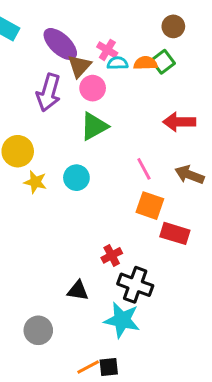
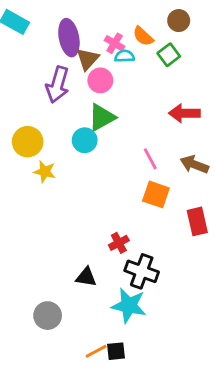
purple ellipse: (60, 44) -> (69, 38), turned 36
orange semicircle: (145, 63) -> (143, 36), moved, turned -135
cyan circle: (76, 178) -> (85, 140), moved
red rectangle: (175, 233) -> (197, 221), moved, turned 60

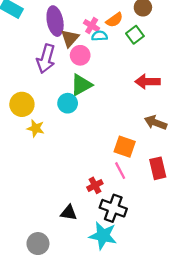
orange semicircle: (143, 36) -> (114, 20), turned -78
pink line: (150, 159) -> (120, 171), moved

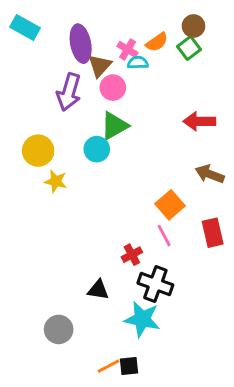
green square: (135, 35) -> (189, 48), moved
orange square: (125, 147) -> (170, 205), turned 30

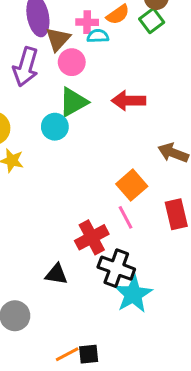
pink cross: (128, 49) -> (87, 22), turned -30
red arrow: (199, 121) -> (129, 101), moved
red cross: (132, 255) -> (92, 237), size x1.5
cyan star: (142, 319) -> (133, 294), moved, turned 30

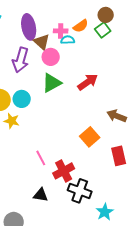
brown triangle: (58, 39) -> (42, 42), turned -30
red arrow: (129, 101) -> (88, 82), turned 145
cyan circle: (55, 127) -> (22, 99), moved
pink line: (126, 217) -> (41, 158), moved
cyan star: (133, 294) -> (105, 212), moved, size x0.7

